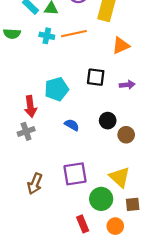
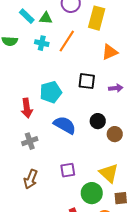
orange line: (74, 34) -> (67, 41), turned -45
blue semicircle: (72, 125) -> (65, 125), size x1.6
gray cross: (26, 131) -> (30, 141), moved
purple square: (75, 174) -> (68, 170), size x0.7

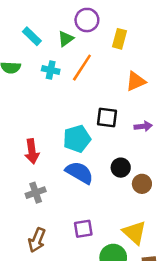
green triangle: (46, 18) -> (66, 39), moved, turned -40
yellow rectangle: (97, 18) -> (119, 39), size x0.7
cyan pentagon: (51, 92) -> (77, 139), moved

